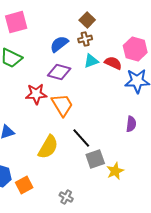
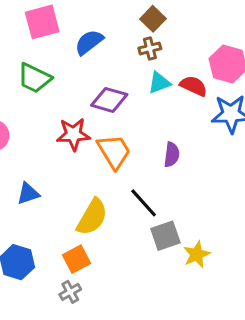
blue semicircle: (59, 44) -> (89, 42), moved
purple semicircle: (131, 124) -> (172, 155), moved
orange square: (24, 185) -> (76, 259), moved
gray cross: (66, 197) -> (70, 292), moved, turned 32

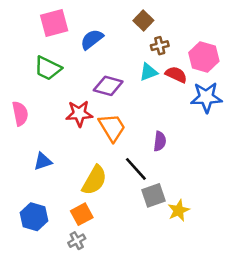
brown cross: (150, 48) -> (160, 46), moved
purple semicircle: (172, 155) -> (160, 141), moved

